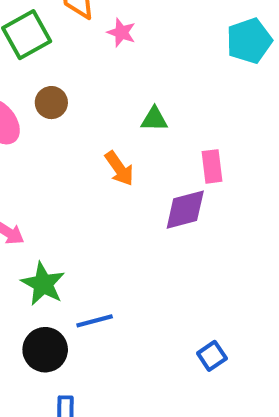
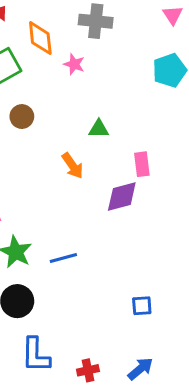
blue line: (95, 321) -> (63, 258), moved
blue square: (212, 356) -> (142, 306), turned 30

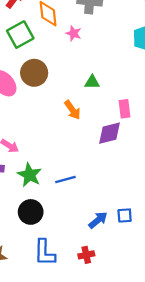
brown circle: (22, 117) -> (34, 73), size x1.5
blue arrow: (140, 369) -> (98, 220), moved
red cross: (88, 370) -> (86, 255), moved

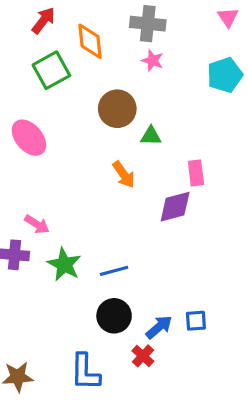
pink star: (74, 33) -> (153, 61), moved
brown circle: (34, 73) -> (117, 109), moved
black circle: (31, 212) -> (114, 316), moved
red cross: (86, 255) -> (143, 356), moved, turned -35

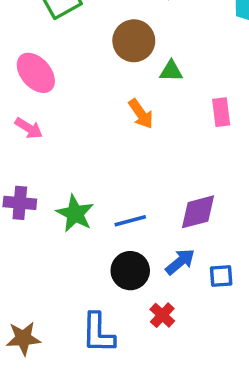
purple diamond: (175, 207) -> (198, 212), moved
pink arrow: (37, 224) -> (29, 128), moved
blue arrow: (159, 327) -> (180, 262), moved

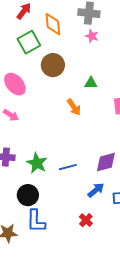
brown circle: (134, 41) -> (53, 65), moved
black circle: (130, 271) -> (28, 195), moved
blue L-shape: (98, 333) -> (36, 221), moved

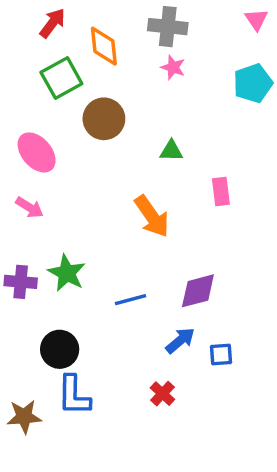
orange arrow: (74, 107) -> (152, 216), moved, size x1.4
green star: (37, 163) -> (67, 273), moved

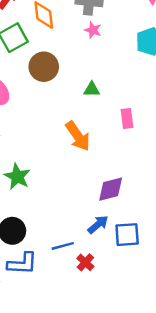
blue line: (131, 300) -> (63, 246), moved
blue square: (221, 355) -> (127, 235), size x1.5
blue L-shape: (74, 395) -> (22, 264), turned -88

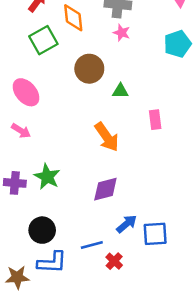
brown circle: (44, 67) -> (89, 69), moved
purple diamond: (111, 189) -> (105, 189), moved

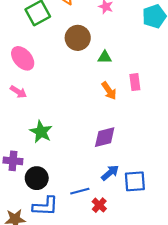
orange arrow: (107, 137) -> (109, 91), moved, size x0.7
purple cross: (15, 183) -> (13, 161), moved
purple diamond: (105, 189) -> (105, 137), moved

